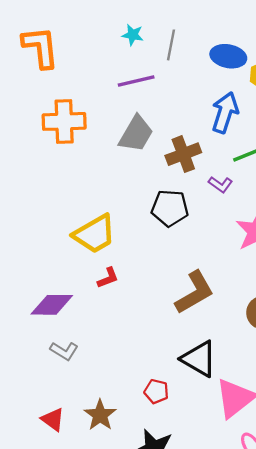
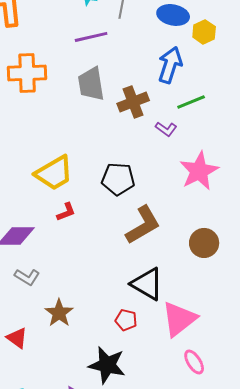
gray trapezoid: (136, 134) -> (91, 84), turned 141
black pentagon: (170, 208) -> (118, 179), moved
red pentagon: (156, 391) -> (126, 320), moved
brown star: (100, 415) -> (59, 313), moved

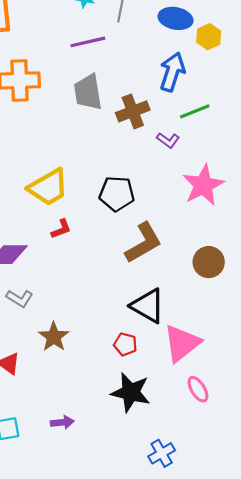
black star: (107, 365) -> (131, 392), moved

